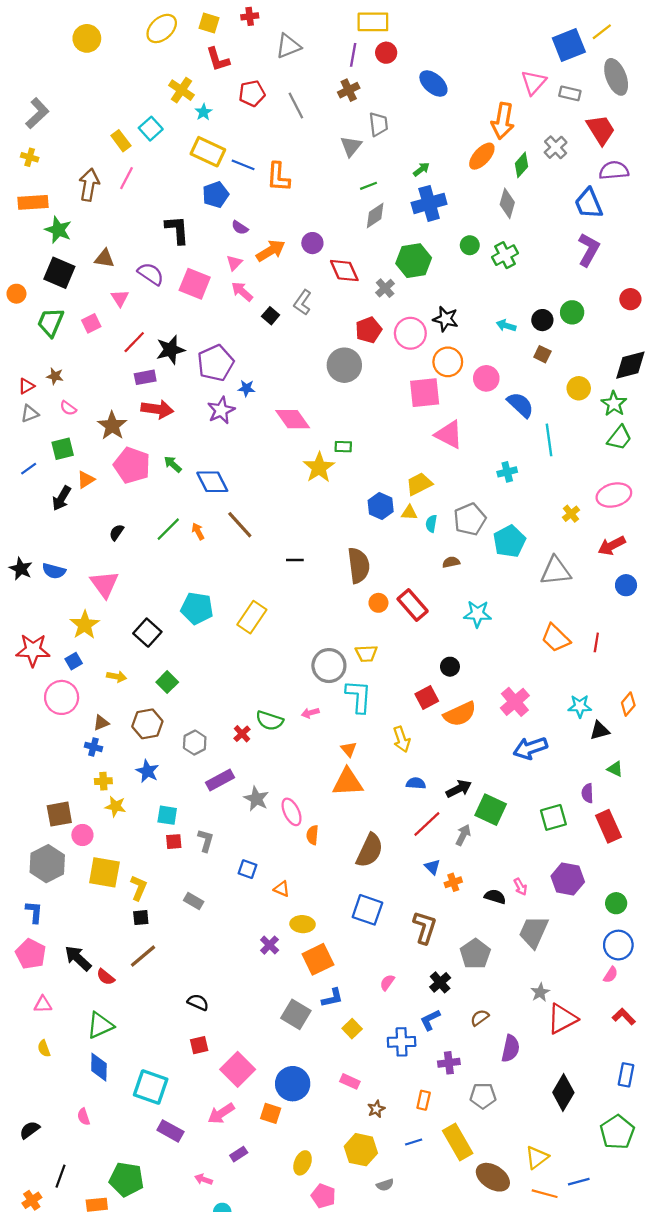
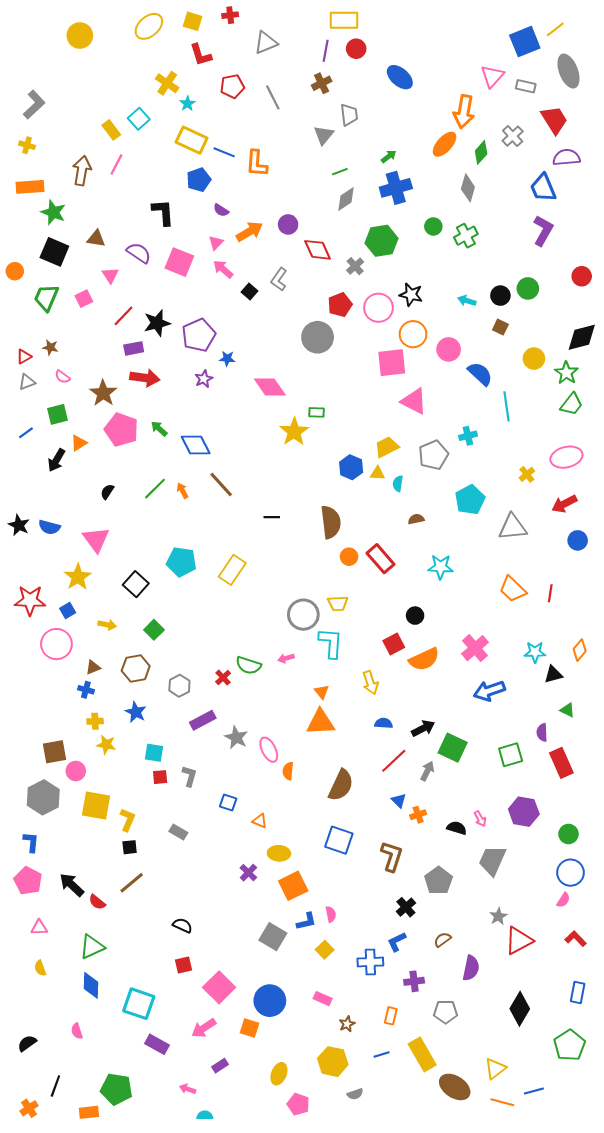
purple star: (221, 410) -> (204, 379), size x0.7
gray pentagon: (470, 519) -> (433, 455), moved
pink semicircle: (387, 982) -> (331, 914), moved, turned 133

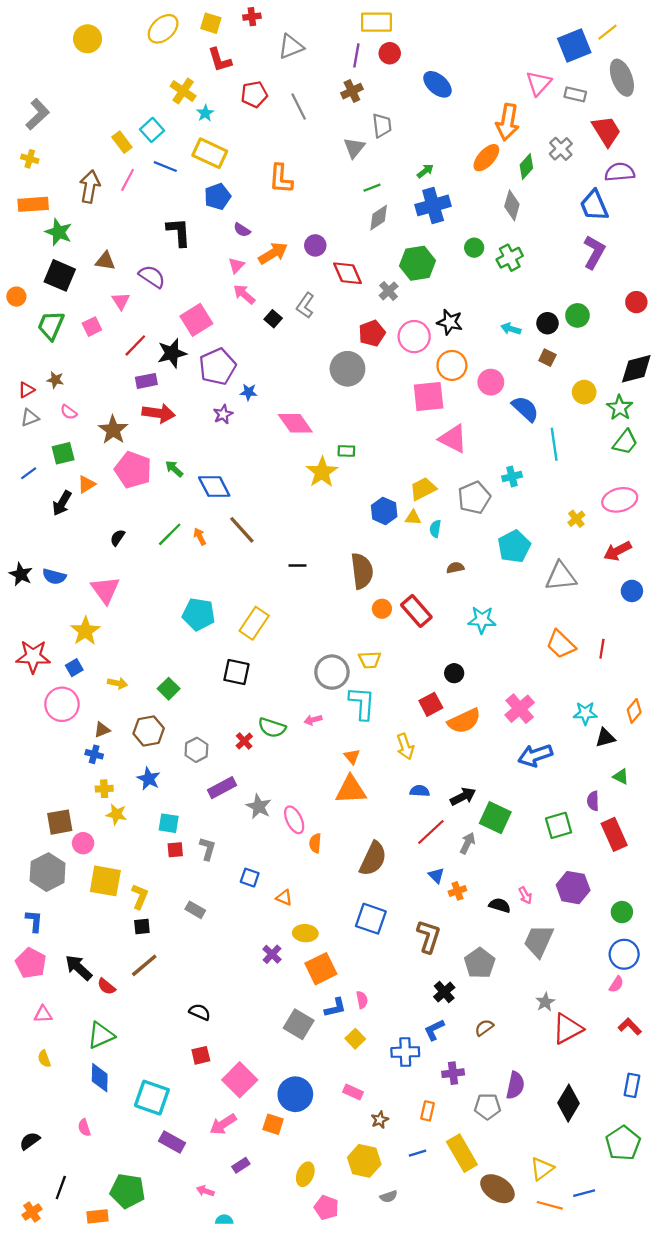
blue line: (224, 152) -> (165, 167), moved
pink square: (179, 262) -> (196, 320), moved, turned 36
black square: (136, 584) -> (236, 672), moved, turned -30
purple semicircle: (471, 968) -> (515, 1085), moved

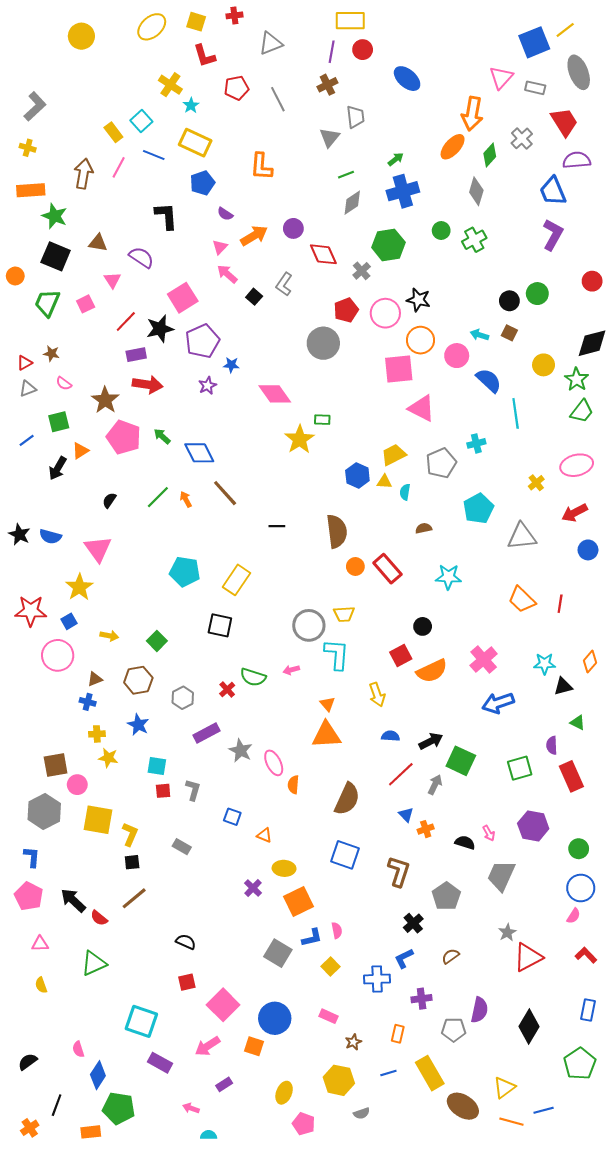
cyan arrow: (511, 329) -> (479, 335), moved
blue diamond: (100, 1078) -> (98, 1075), moved, turned 32

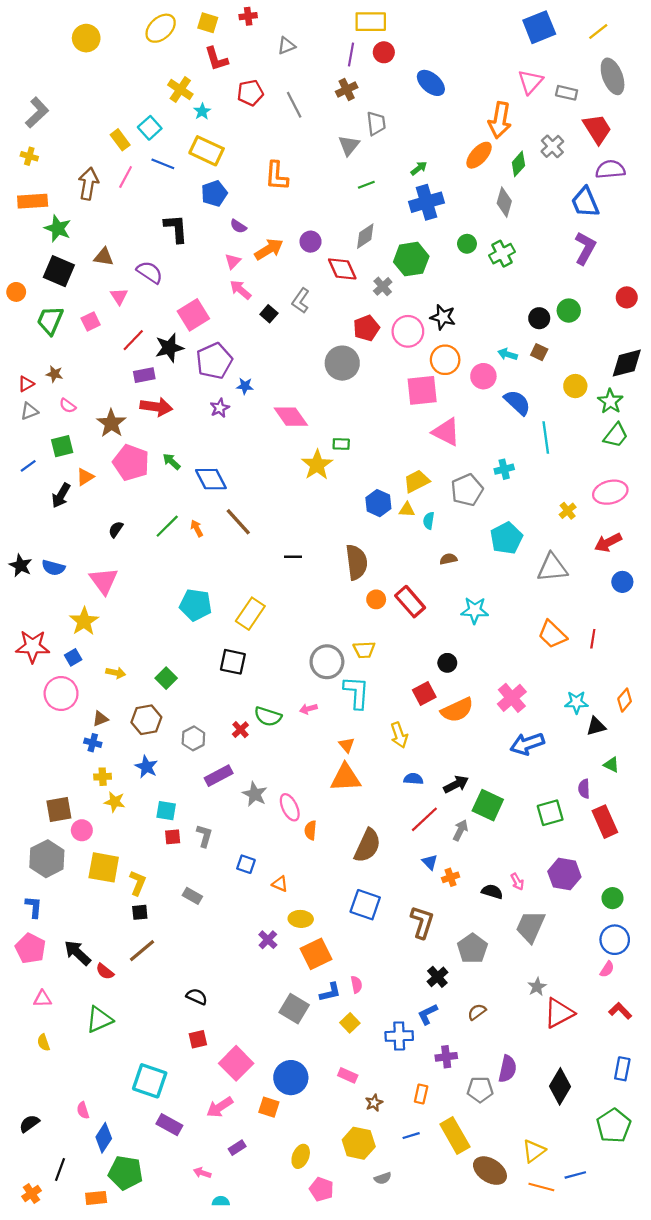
blue square: (534, 42) -> (539, 27), moved
gray triangle: (271, 43) -> (286, 46), size x0.7
gray diamond: (352, 203) -> (365, 236), moved

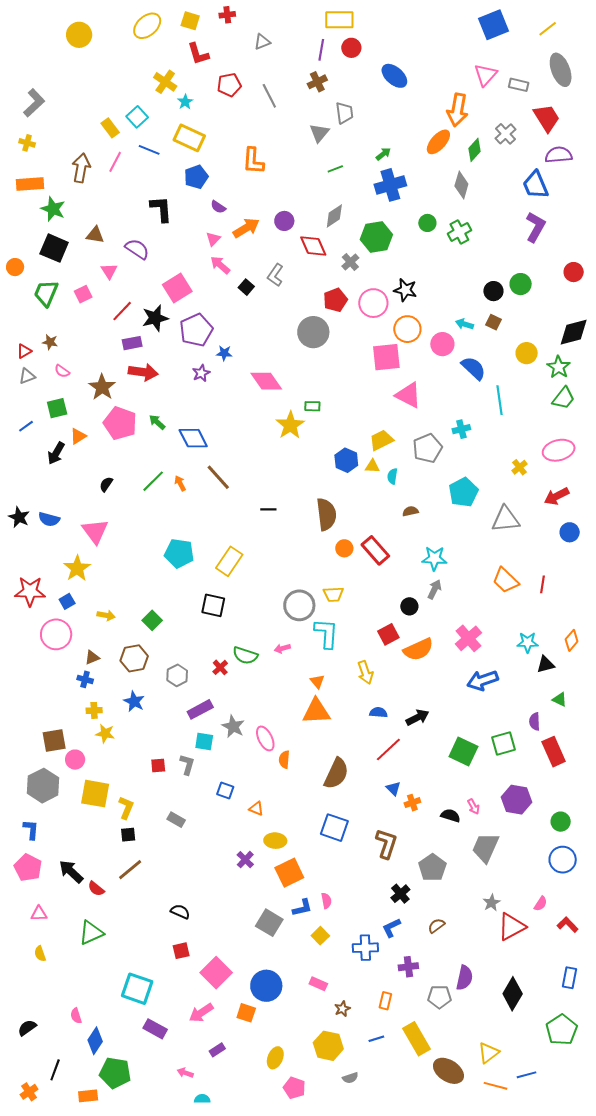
green square: (488, 805) -> (463, 752), moved
cyan square: (166, 811) -> (204, 741), moved
gray arrow: (460, 830) -> (434, 589), moved
pink semicircle: (607, 969) -> (541, 904), moved

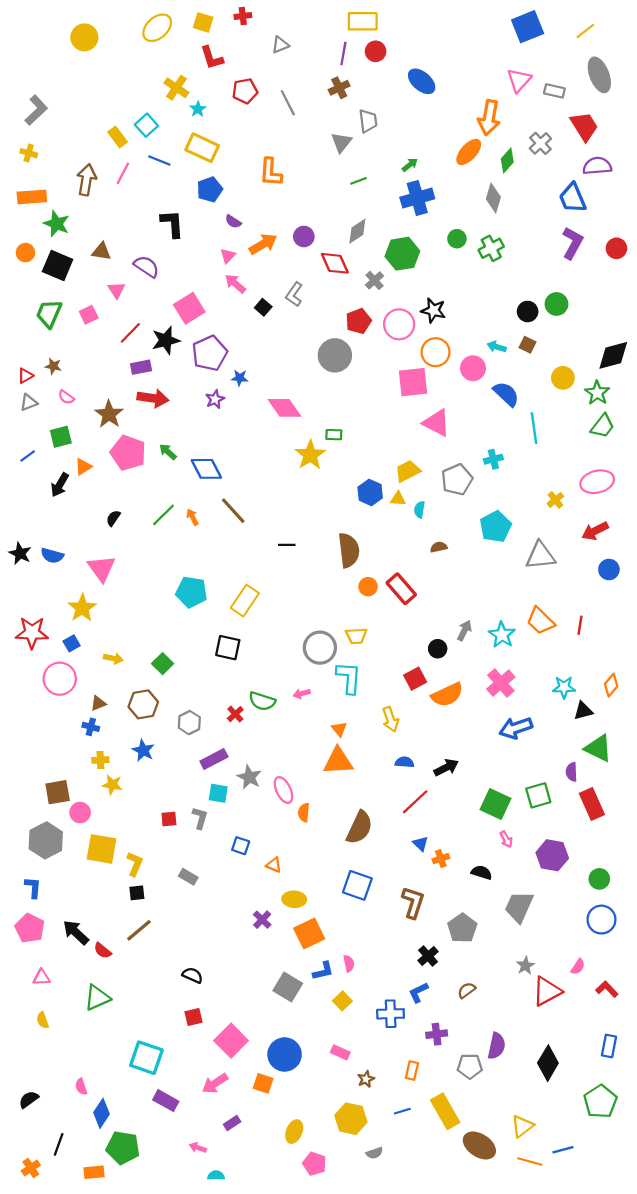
orange circle: (15, 267) -> (25, 253), moved
red circle: (574, 272) -> (616, 248), moved
cyan star: (434, 558) -> (502, 635), moved, turned 30
green triangle: (560, 699) -> (598, 748), size x1.8
pink arrow: (473, 807) -> (506, 839), moved

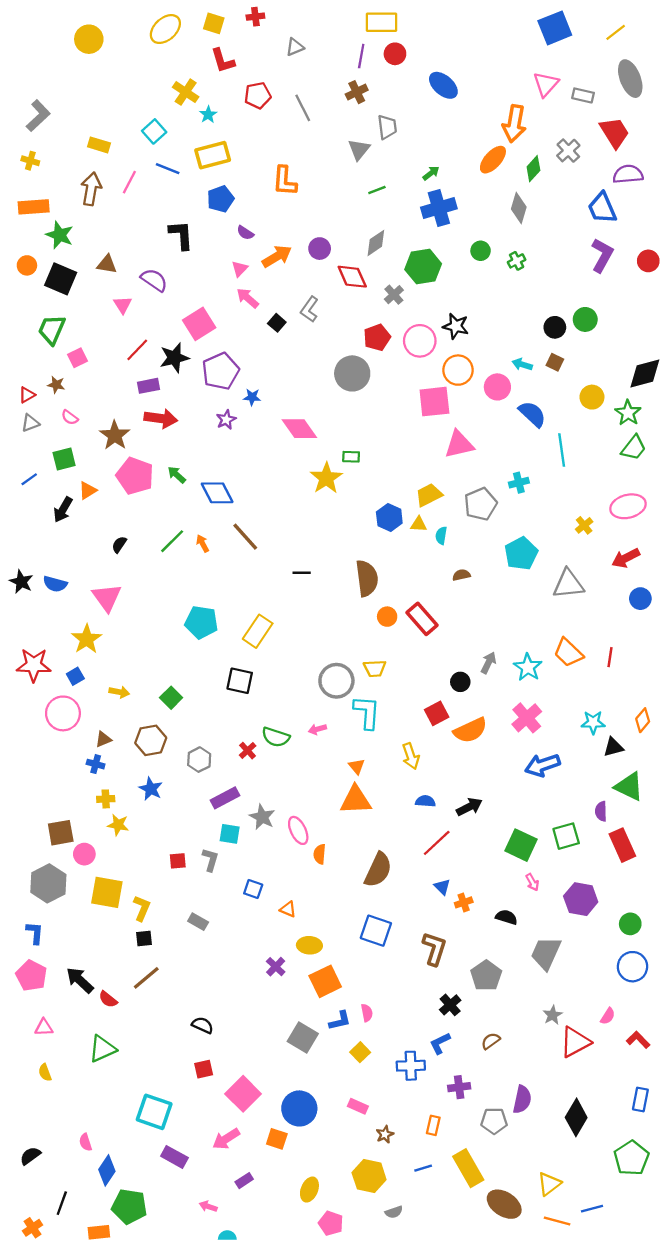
yellow rectangle: (118, 137) -> (99, 145), moved, turned -36
yellow rectangle: (202, 148) -> (213, 155), turned -40
green cross: (491, 248) -> (517, 261), size x0.7
pink square: (89, 315) -> (78, 358), moved
pink triangle: (437, 423) -> (459, 444), turned -40

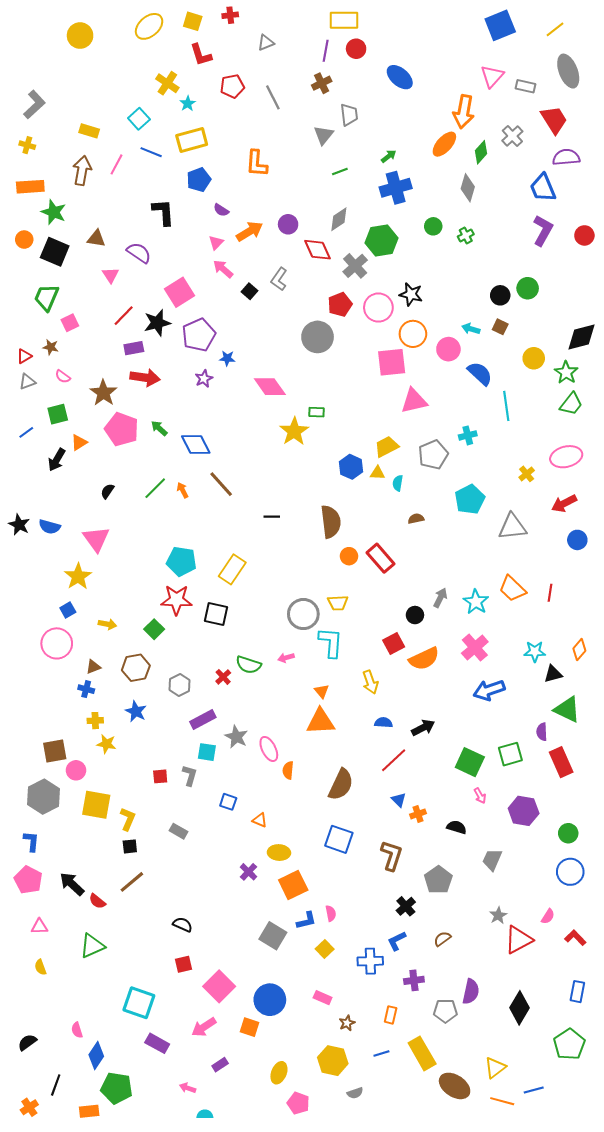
gray cross: (394, 295) -> (355, 266), size x1.4
red star: (34, 665) -> (176, 600), moved
gray trapezoid: (546, 953) -> (492, 860), size x0.7

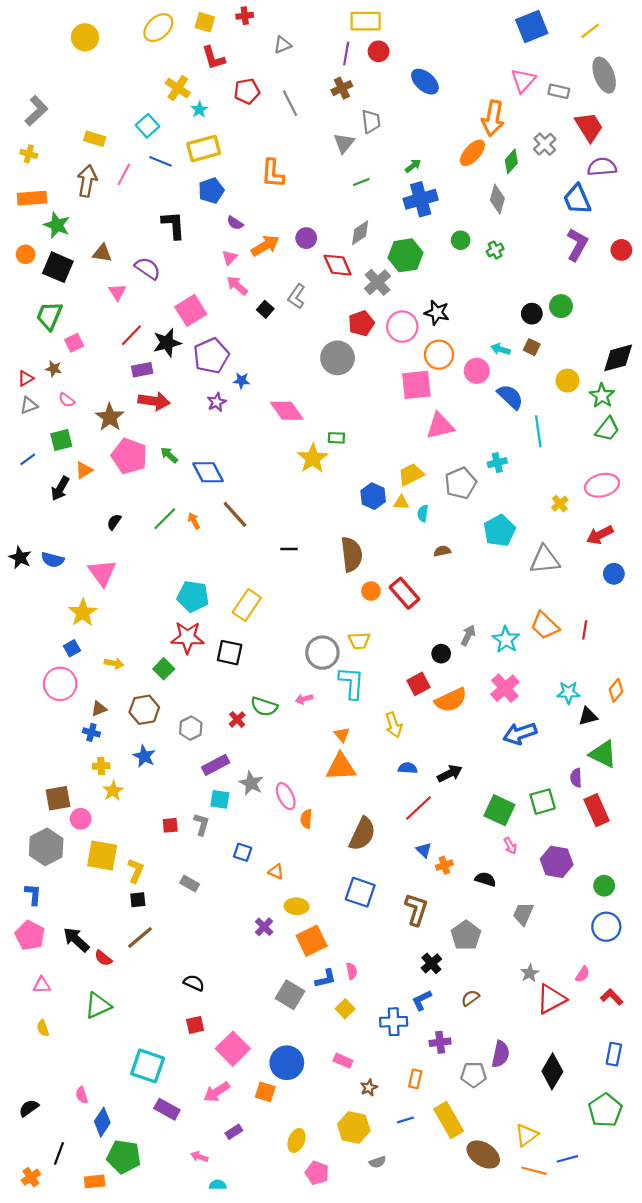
yellow star: (106, 744) -> (113, 791), turned 30

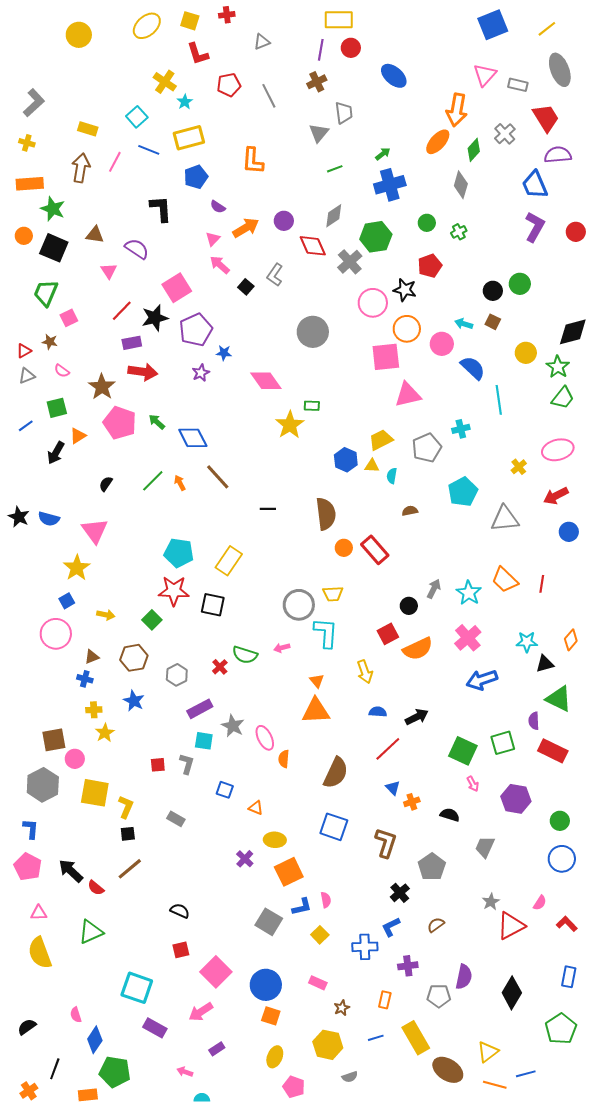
red pentagon: (361, 323) -> (430, 266), moved
red rectangle: (597, 810) -> (553, 751), turned -40
yellow semicircle: (43, 1028) -> (40, 953), size x2.0
orange square: (265, 1092) -> (271, 1016), moved

